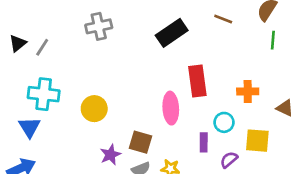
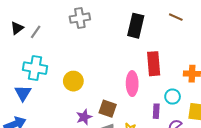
black rectangle: (172, 33) -> (136, 26), turned -45

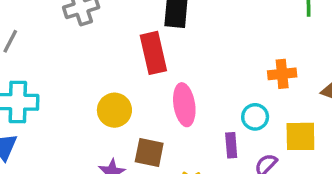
red rectangle: (154, 64) -> (153, 53), moved
yellow circle: (73, 81) -> (114, 110), moved

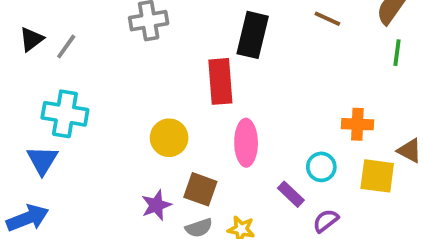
yellow square: (300, 136) -> (377, 176), moved
purple rectangle: (231, 145) -> (291, 194), turned -50

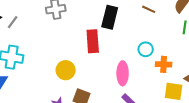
pink ellipse: (246, 143) -> (123, 73), moved
cyan circle: (321, 167) -> (146, 49), moved

